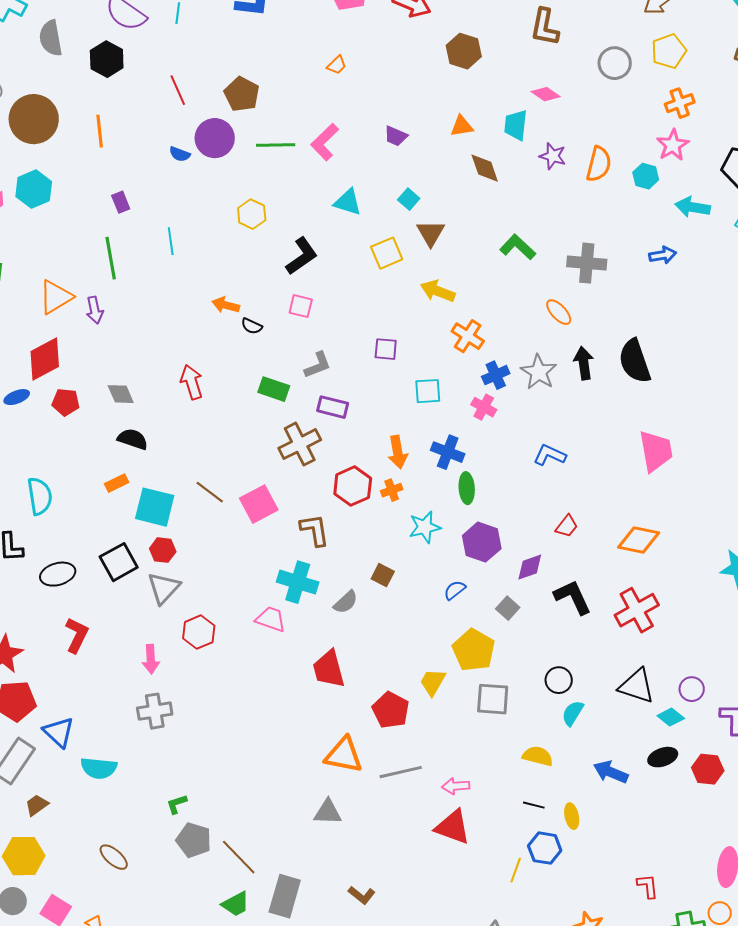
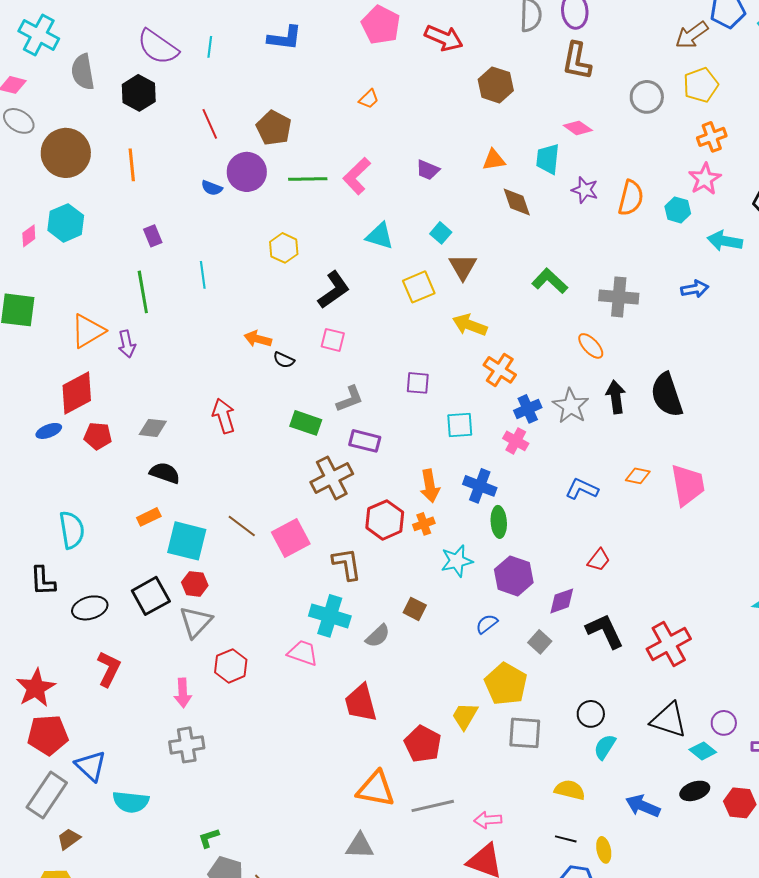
gray diamond: (121, 394) -> (153, 428), turned -60
orange diamond: (639, 540) -> (638, 476), moved, size x0.6

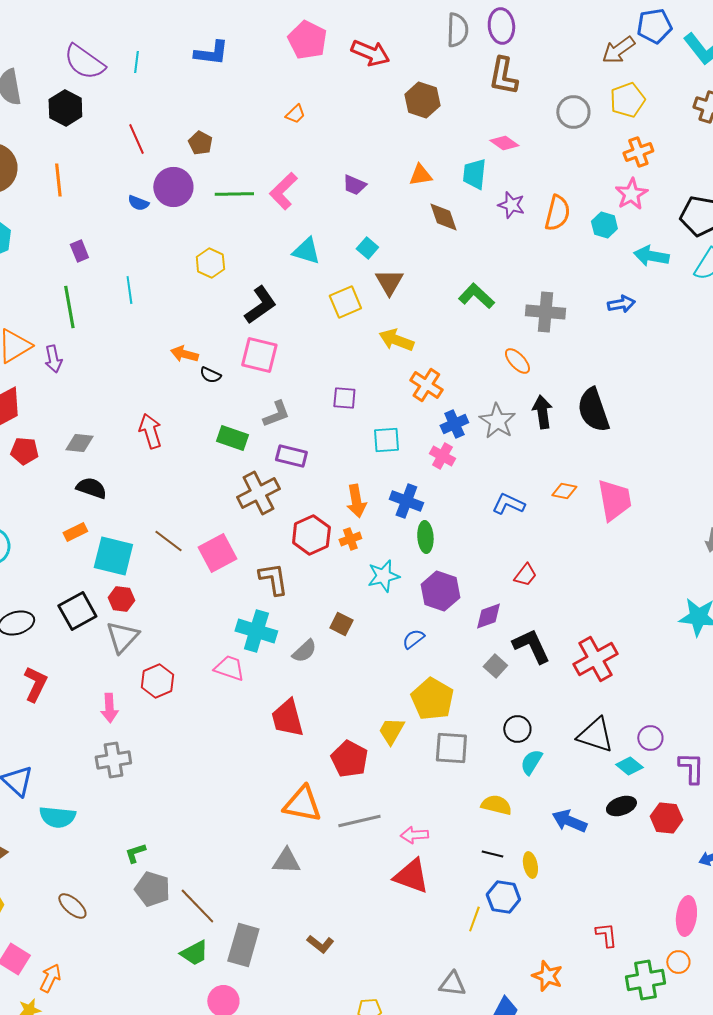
brown pentagon: (274, 128) -> (200, 143), size x0.7
pink square: (333, 340) -> (259, 355), size x1.5
gray square: (540, 642) -> (495, 666), moved

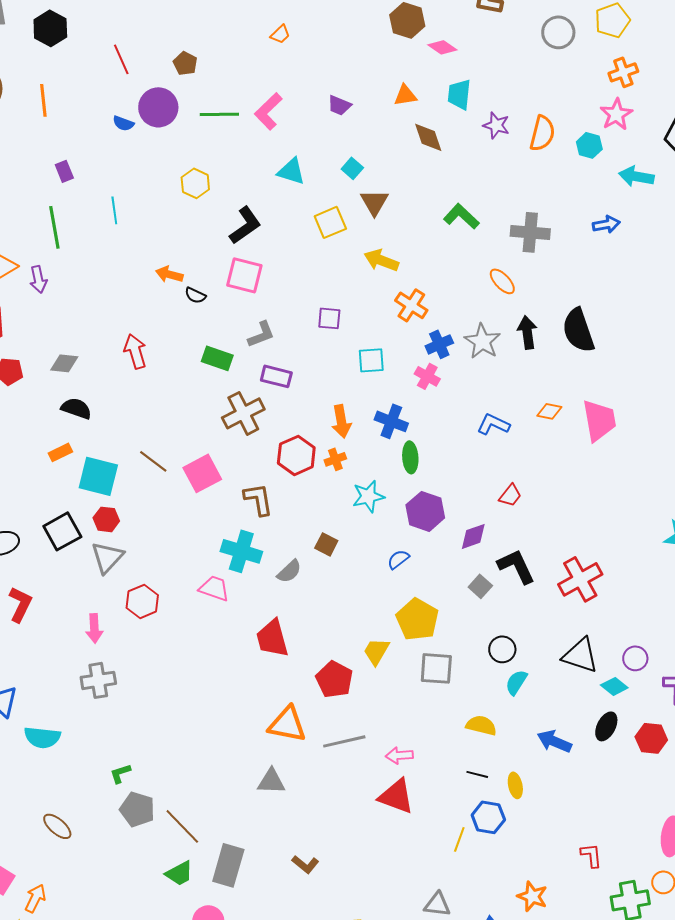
pink diamond: (504, 143) -> (442, 47), moved
black ellipse: (621, 806) -> (606, 726), turned -44

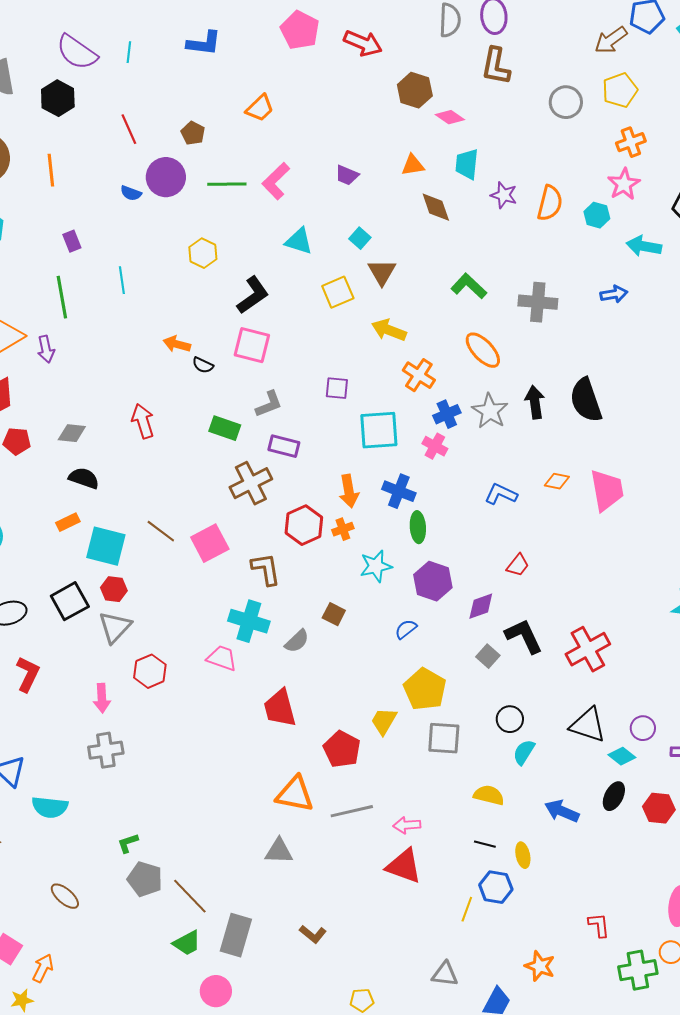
orange trapezoid: (280, 34) -> (260, 108), moved, size x1.4
orange ellipse: (502, 281) -> (483, 350), moved, size x1.4
cyan square: (371, 360) -> (379, 430), size x1.5

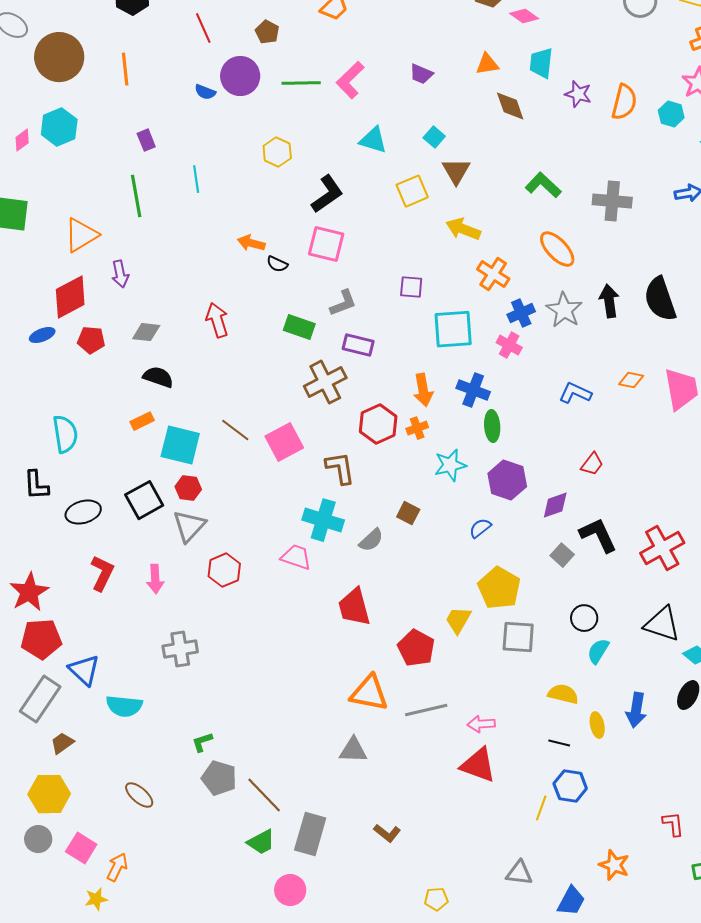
purple arrow: (46, 349) -> (120, 274), moved
pink arrow: (102, 698) -> (155, 579), moved
blue arrow: (562, 811) -> (636, 710), turned -104
yellow ellipse: (523, 855) -> (597, 725), moved

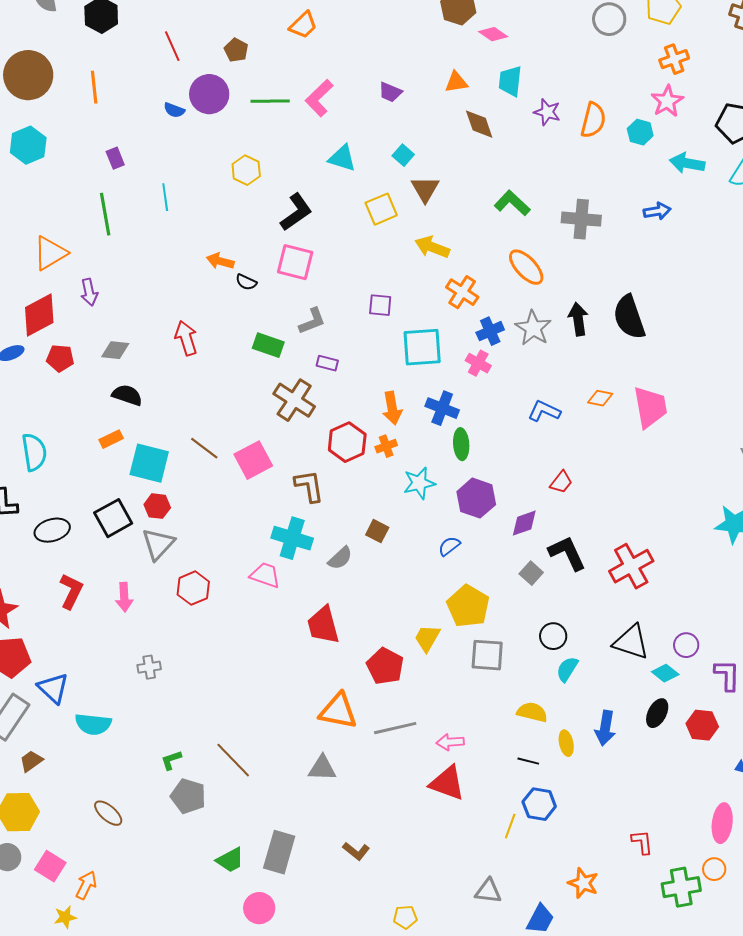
purple rectangle: (358, 345) -> (327, 363), size x0.7
brown cross: (325, 382) -> (294, 400), turned -30
gray cross: (180, 649) -> (149, 667), size x0.7
brown line: (264, 795) -> (233, 760), moved

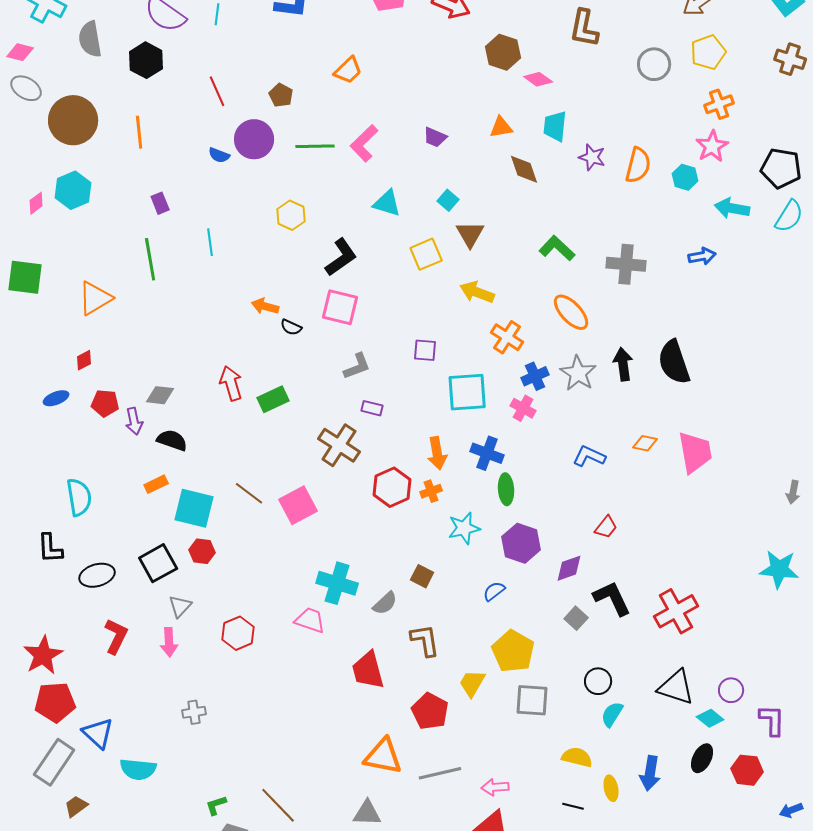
purple arrow: (89, 292) -> (134, 421), moved
red diamond: (39, 315) -> (84, 360), size x0.5
green rectangle: (268, 345) -> (273, 399), moved, turned -44
brown L-shape: (309, 486) -> (425, 640), moved
gray triangle: (158, 544) -> (180, 606), moved, size x0.7

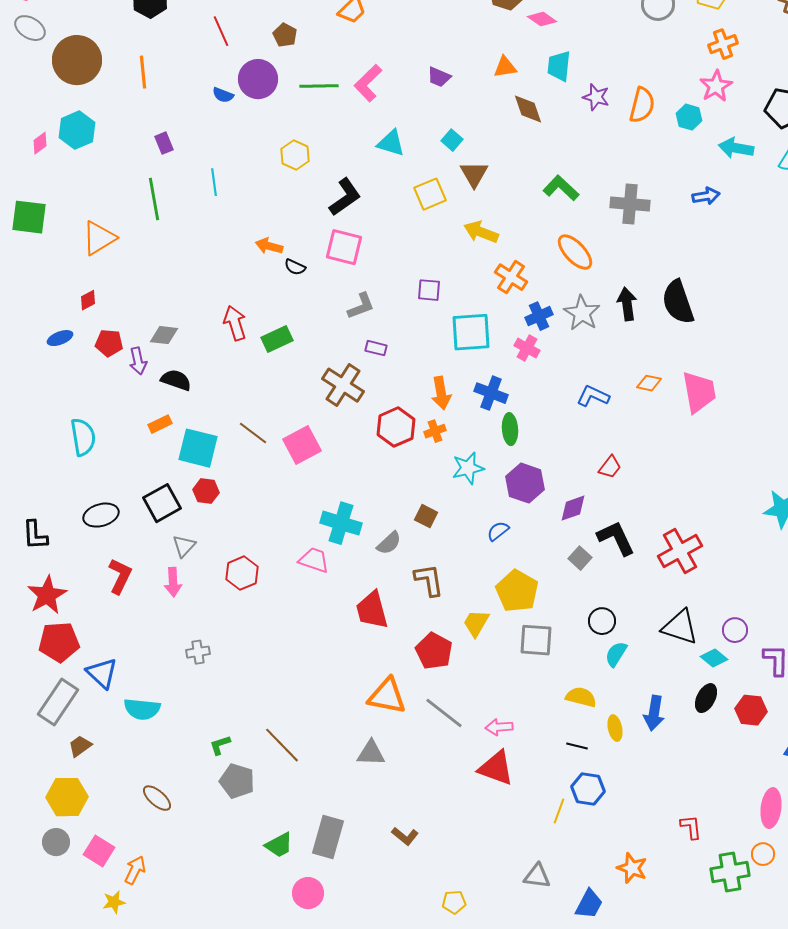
black L-shape: (50, 548) -> (35, 535), moved
gray line: (440, 773) -> (444, 713), turned 51

